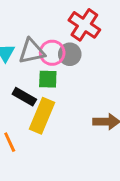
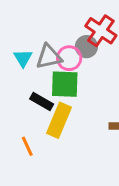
gray circle: (70, 54) -> (86, 47), moved
green square: (48, 79) -> (65, 84), size x1.5

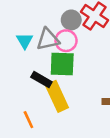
gray circle: (86, 47) -> (71, 20), moved
yellow rectangle: (59, 120) -> (57, 96), turned -48

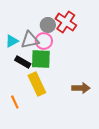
cyan triangle: (25, 41) -> (12, 41), turned 32
black rectangle: (41, 80) -> (23, 62), moved

